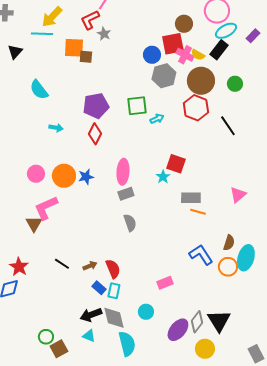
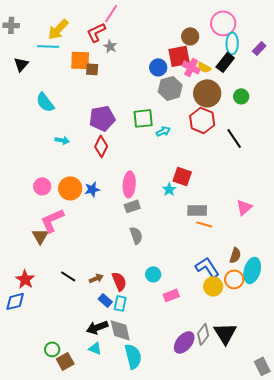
cyan ellipse: (226, 31) -> (232, 43), turned -60
cyan circle: (146, 312) -> (153, 274), moved
yellow circle: (205, 349) -> (213, 286), moved

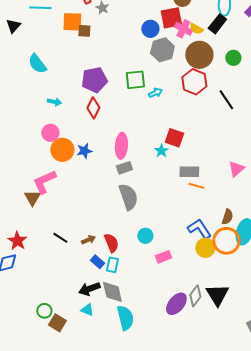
pink circle: (42, 186) -> (50, 133), moved
gray semicircle: (136, 235) -> (128, 197), size x1.5
orange circle: (234, 279) -> (226, 241), size x1.4
brown square: (65, 361) -> (57, 323), turned -30

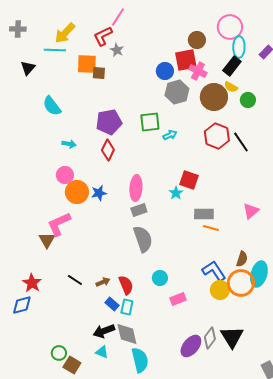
yellow semicircle: (196, 29) -> (231, 87), moved
red hexagon: (194, 82) -> (217, 136), moved

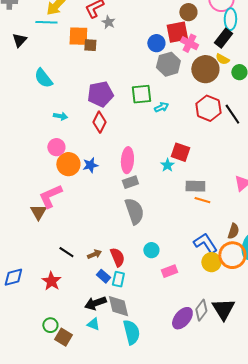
red star: (32, 283) -> (51, 281), moved

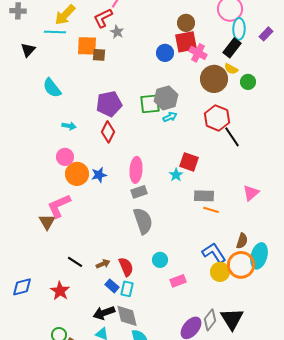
brown circle: (188, 12) -> (186, 23), moved
gray hexagon: (168, 64) -> (166, 98), moved
black line: (232, 114) -> (232, 137), moved

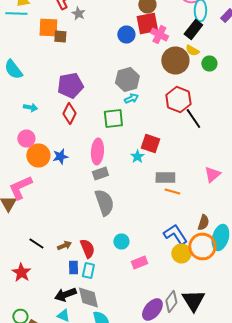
green square: (150, 104) -> (113, 118), moved
blue rectangle: (112, 286) -> (73, 268), turned 48

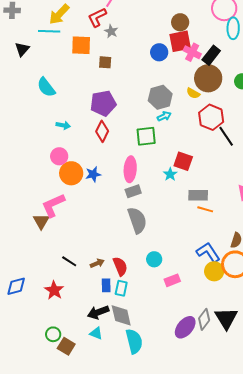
black rectangle: (193, 30) -> (211, 55), moved
brown square: (60, 36) -> (105, 62), moved
yellow semicircle: (192, 50) -> (193, 93), moved

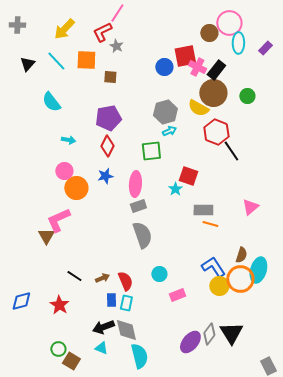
brown circle: (180, 22) -> (209, 33), moved
cyan line: (49, 31) -> (56, 61), moved, turned 45
yellow semicircle: (193, 93) -> (198, 108), size x1.5
blue star: (93, 174) -> (105, 176), moved

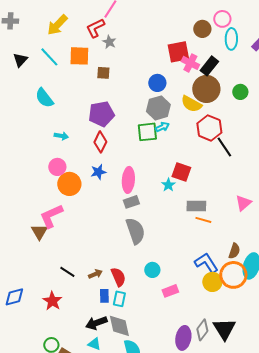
pink circle: (229, 23) -> (222, 19), size x0.7
blue circle: (164, 67) -> (157, 83), moved
green square: (151, 151) -> (147, 132), moved
purple ellipse: (190, 342) -> (183, 338), turned -30

